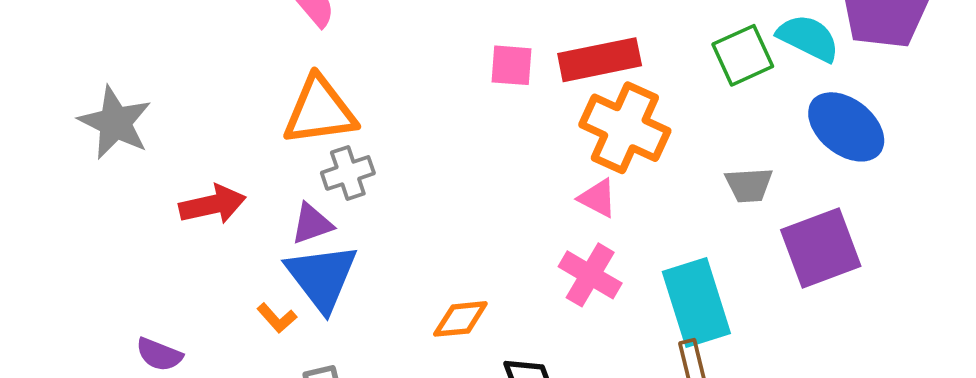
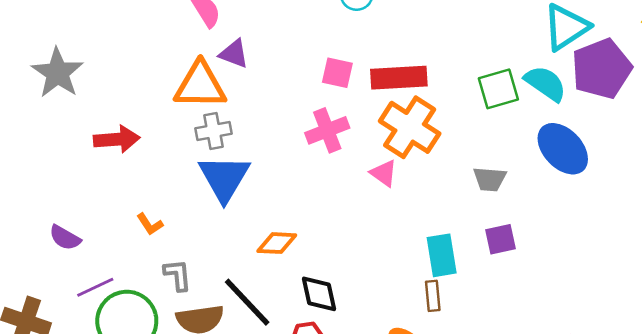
purple triangle: (312, 224) -> (234, 54), moved, turned 32
purple square: (821, 248) -> (500, 239), moved, size x0.6
pink cross: (590, 275) -> (327, 130), moved, turned 30
blue triangle: (322, 277) -> (224, 178), moved
cyan rectangle: (696, 303) -> (442, 255), size x0.7

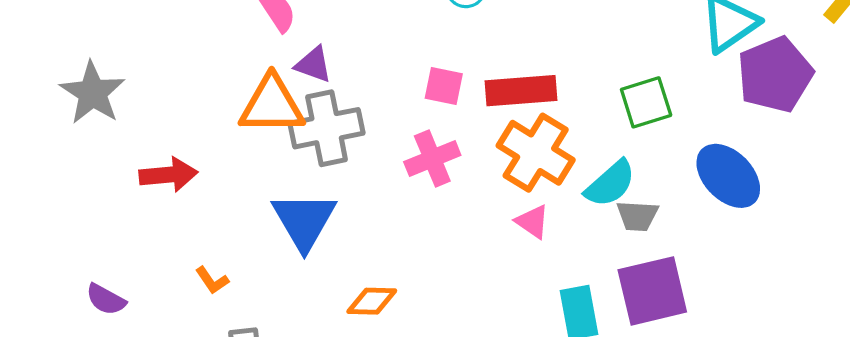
cyan semicircle: (545, 83) -> (610, 184), moved, turned 105
gray cross: (213, 131) -> (327, 128), moved, size x1.6
pink triangle: (384, 173) -> (532, 222), moved
purple square: (500, 239) -> (652, 291), size x1.8

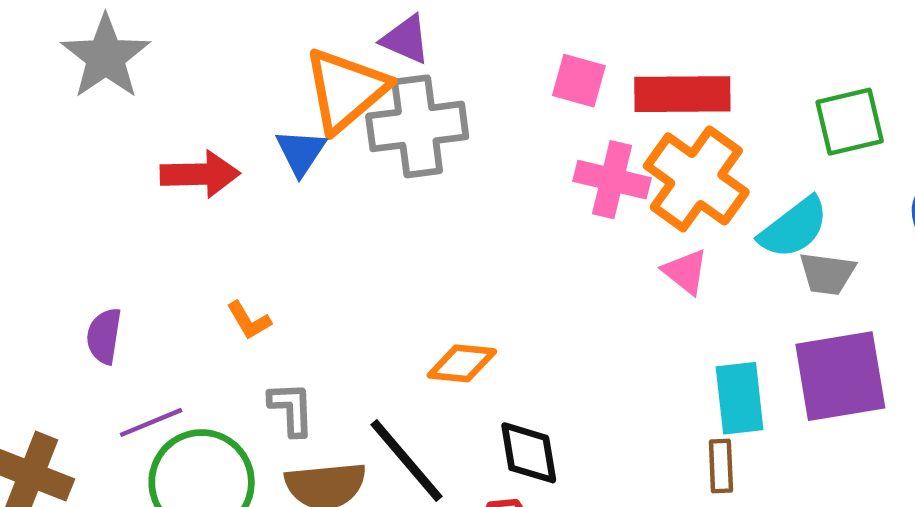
orange triangle: (272, 105) -> (346, 90), turned -44
pink cross: (432, 158) -> (612, 180), moved, turned 32
blue triangle: (304, 221) -> (301, 152), moved, size x0.6
purple semicircle: (106, 299) -> (104, 336), turned 66

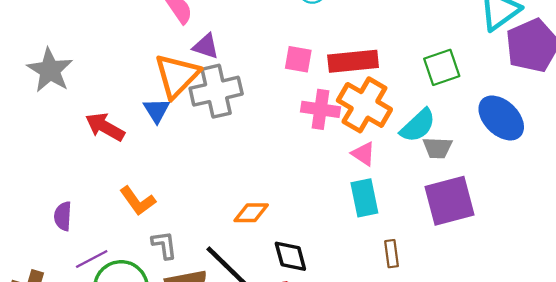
red arrow: (200, 174) -> (105, 127), turned -144
orange L-shape: (249, 320) -> (138, 201), size x1.5
cyan rectangle: (740, 398) -> (364, 198), moved

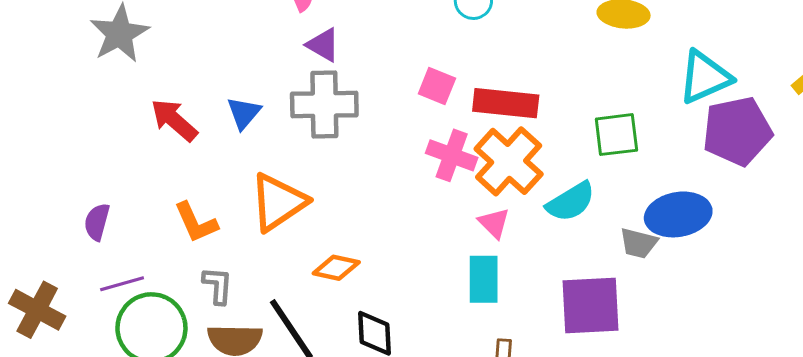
orange triangle: (177, 76) -> (278, 202), moved
blue ellipse: (501, 118) -> (678, 214), turned -66
gray trapezoid: (438, 148) -> (639, 243), moved

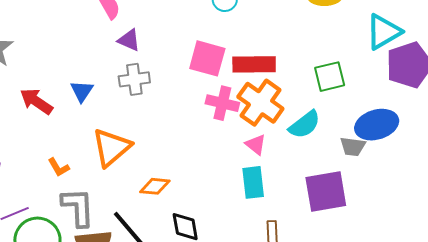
pink square: (437, 86) -> (207, 58), size x1.5
gray cross: (324, 105) -> (134, 79), size x0.7
orange L-shape: (196, 222) -> (59, 167), size x0.7
gray L-shape: (218, 285) -> (78, 207), size x1.6

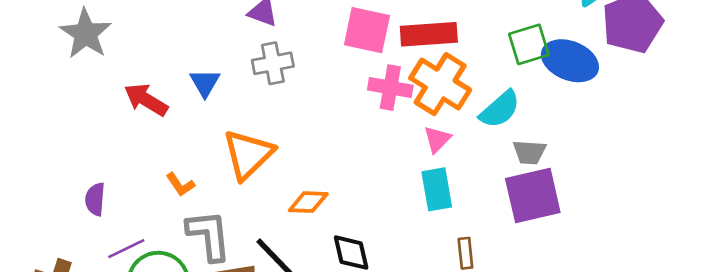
blue ellipse: (377, 125) -> (570, 61), moved, turned 42
pink triangle: (256, 145) -> (437, 139), turned 40
gray trapezoid: (353, 147) -> (529, 152), moved

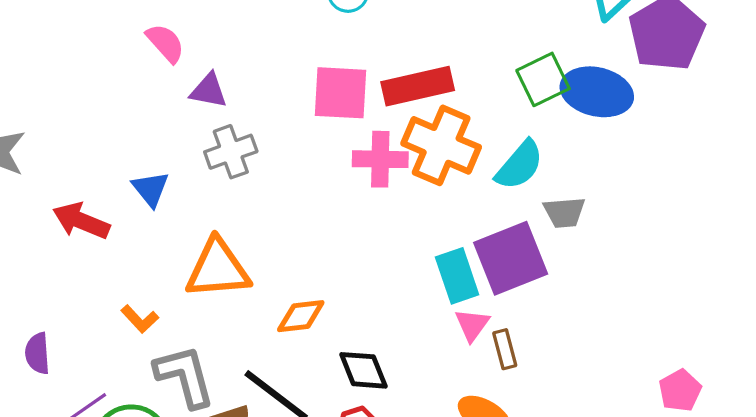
pink triangle: (437, 139) -> (472, 325), moved
orange triangle: (248, 154) -> (218, 269), turned 48
purple square: (533, 195) -> (511, 258), moved

